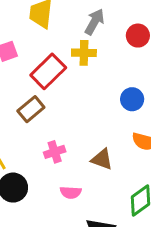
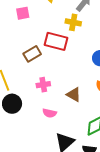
red rectangle: (48, 71) -> (56, 41), moved, turned 50

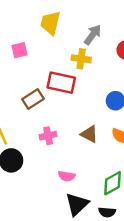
brown triangle: (74, 95) -> (89, 134), moved
pink semicircle: (50, 113) -> (67, 176), moved

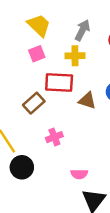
yellow trapezoid: (50, 23) -> (39, 25), turned 130
pink square: (19, 50) -> (37, 54), moved
brown triangle: (89, 134) -> (87, 101), moved

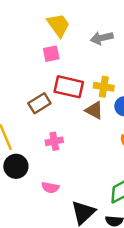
gray arrow: (82, 30) -> (102, 38), turned -140
yellow cross: (75, 56) -> (104, 87), moved
pink semicircle: (79, 174) -> (50, 187), moved

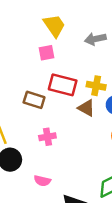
brown rectangle: (39, 103) -> (34, 100), turned 48

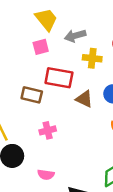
gray arrow: (95, 39) -> (75, 36), moved
yellow cross: (96, 86) -> (92, 58), moved

